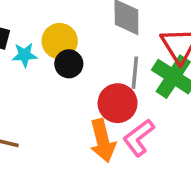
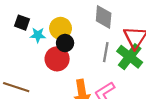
red circle: (118, 103) -> (57, 59), moved

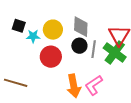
gray diamond: (104, 17) -> (81, 27), moved
black circle: (65, 43) -> (79, 46), moved

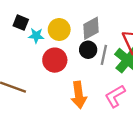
gray diamond: (81, 27) -> (91, 28), turned 55
pink L-shape: (94, 85) -> (115, 96), moved

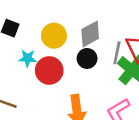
cyan star: (36, 36) -> (28, 58), moved
gray line: (104, 55) -> (117, 53), moved

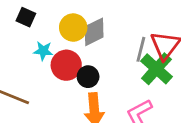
gray diamond: (90, 34) -> (94, 32), moved
black circle: (87, 58) -> (88, 77), moved

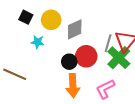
yellow circle: (73, 28) -> (51, 20), moved
red circle: (66, 65) -> (86, 56), moved

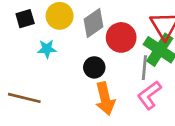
black square: (26, 17) -> (25, 19), turned -32
gray line: (108, 43) -> (144, 68), moved
red circle: (86, 56) -> (121, 37), moved

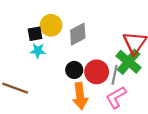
black square: (25, 19) -> (35, 34), moved
red circle: (121, 37) -> (97, 72), moved

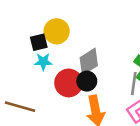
gray diamond: (78, 34) -> (89, 62), moved
red circle: (97, 72) -> (69, 83), moved

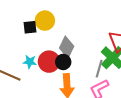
cyan star: (43, 62) -> (30, 62), moved
gray diamond: (89, 62) -> (67, 47), turned -40

